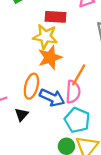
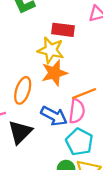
orange line: (79, 75) -> (84, 94), turned 35
orange ellipse: (31, 86) -> (23, 90), moved
black triangle: (22, 114) -> (20, 132), size x1.6

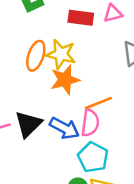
red rectangle: (63, 30) -> (81, 18), moved
orange ellipse: (23, 90) -> (36, 56), moved
black triangle: (20, 132) -> (28, 124), moved

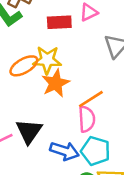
orange ellipse: (36, 56) -> (24, 66), turned 52
blue arrow: (64, 128) -> (64, 151), moved

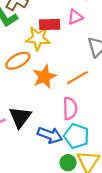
yellow star: (47, 60) -> (38, 38), moved
orange line: (91, 99) -> (77, 78), moved

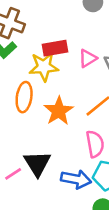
pink triangle: (75, 17) -> (88, 58), moved
orange ellipse: (18, 61) -> (24, 97), turned -45

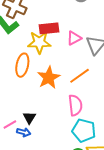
black triangle: (37, 164) -> (29, 118), size x0.6
blue arrow: (76, 179) -> (24, 132), moved, size x0.6

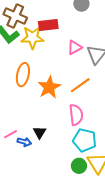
red rectangle: (49, 28) -> (48, 25), moved
yellow star: (39, 42) -> (32, 38), moved
black triangle: (29, 118) -> (40, 132), moved

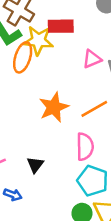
orange ellipse: (23, 75) -> (23, 57), moved
blue arrow: (24, 142) -> (13, 195), moved

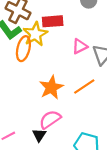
yellow star: (38, 40) -> (35, 34), turned -30
pink semicircle: (85, 147) -> (50, 119), moved, turned -120

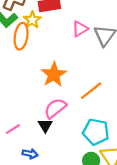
yellow star: (35, 34) -> (32, 20), size x0.7
orange line: (84, 87) -> (91, 91), moved

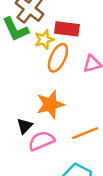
orange ellipse: (21, 36) -> (58, 58), moved
black triangle: (45, 126) -> (25, 126), moved

